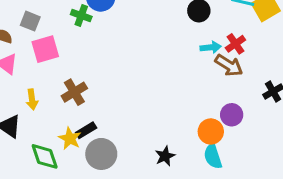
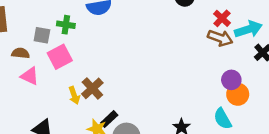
green cross: (81, 16) -> (66, 25), moved
cyan arrow: (211, 47) -> (248, 29), moved, size x1.5
yellow arrow: (32, 99) -> (74, 95), moved
orange circle: (211, 131) -> (238, 94), moved

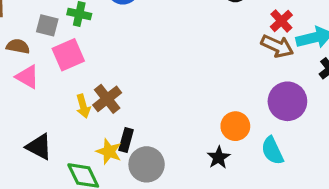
purple circle: (231, 80) -> (287, 101), size x1.5
orange circle: (238, 94) -> (235, 126), moved
black rectangle: (109, 119) -> (126, 140), turned -36

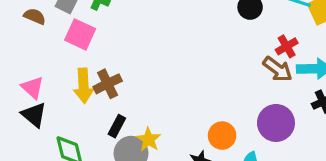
pink square: (68, 55) -> (80, 34), turned 36
pink triangle: (27, 77) -> (32, 88), moved
yellow arrow: (83, 106) -> (84, 86), size x1.5
yellow star: (109, 152) -> (149, 139), moved

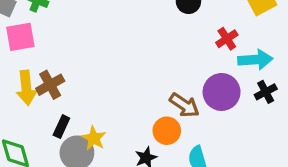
pink square: (80, 34) -> (20, 37), turned -32
brown arrow: (278, 69) -> (184, 105), moved
purple circle: (276, 123) -> (222, 92), moved

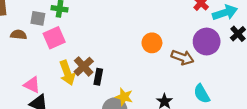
black rectangle: (61, 127) -> (98, 77), moved
orange circle: (167, 131) -> (152, 43), moved

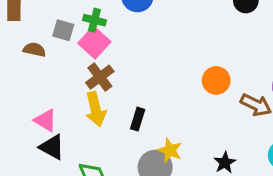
pink square: (54, 38) -> (94, 42), moved, turned -30
brown cross: (84, 66) -> (100, 77), moved

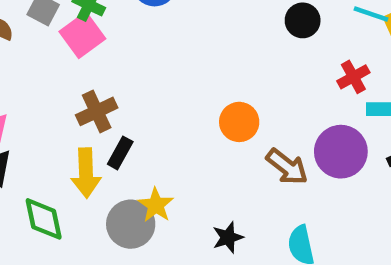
brown cross: (100, 77) -> (97, 111), moved
yellow arrow: (96, 109) -> (86, 173), moved

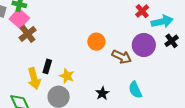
brown cross: (97, 111) -> (28, 34), moved
yellow star: (156, 205) -> (67, 76), moved

